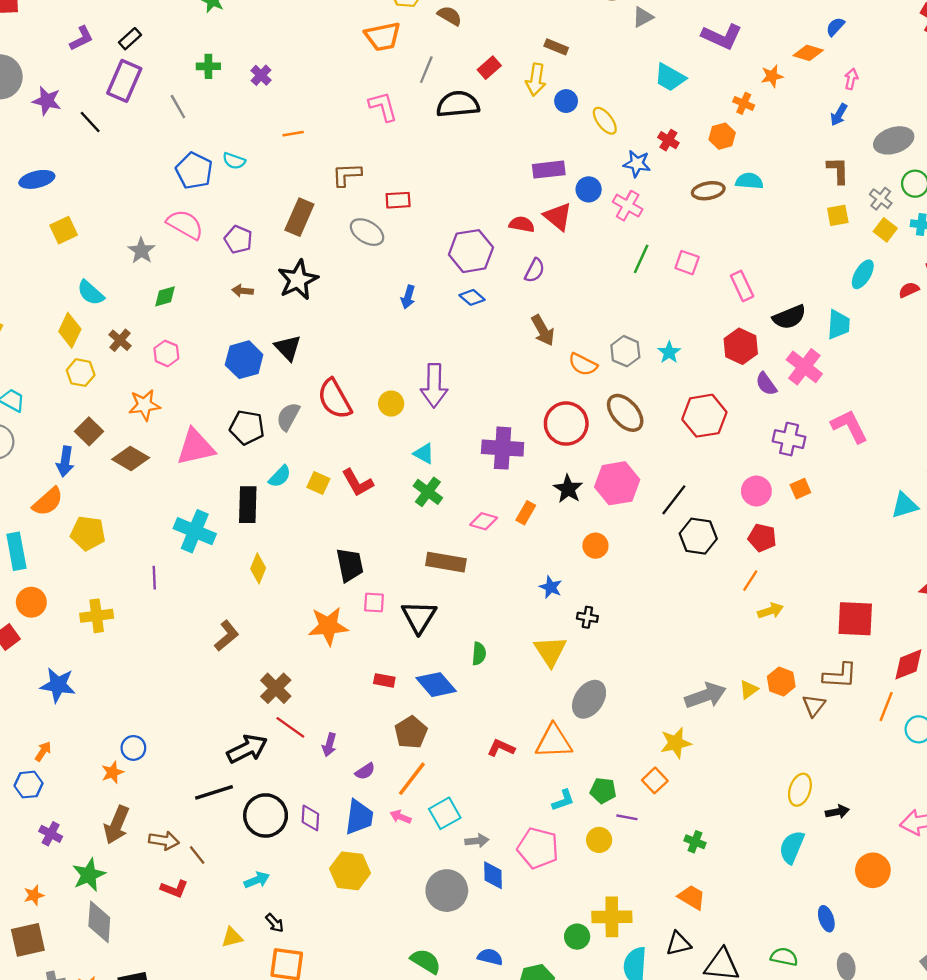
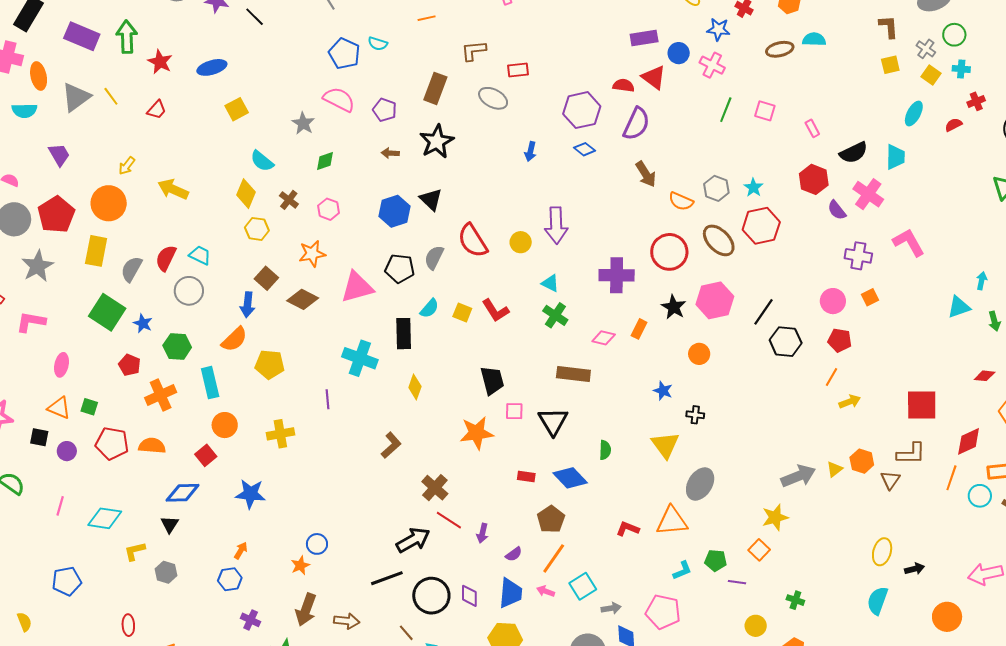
purple semicircle: (535, 270) -> (636, 124), size x1.6
pink rectangle: (742, 286) -> (812, 128), size x0.7
red hexagon: (704, 416) -> (761, 226), moved
yellow circle: (599, 840) -> (756, 626), moved
brown line: (197, 855) -> (406, 633), moved

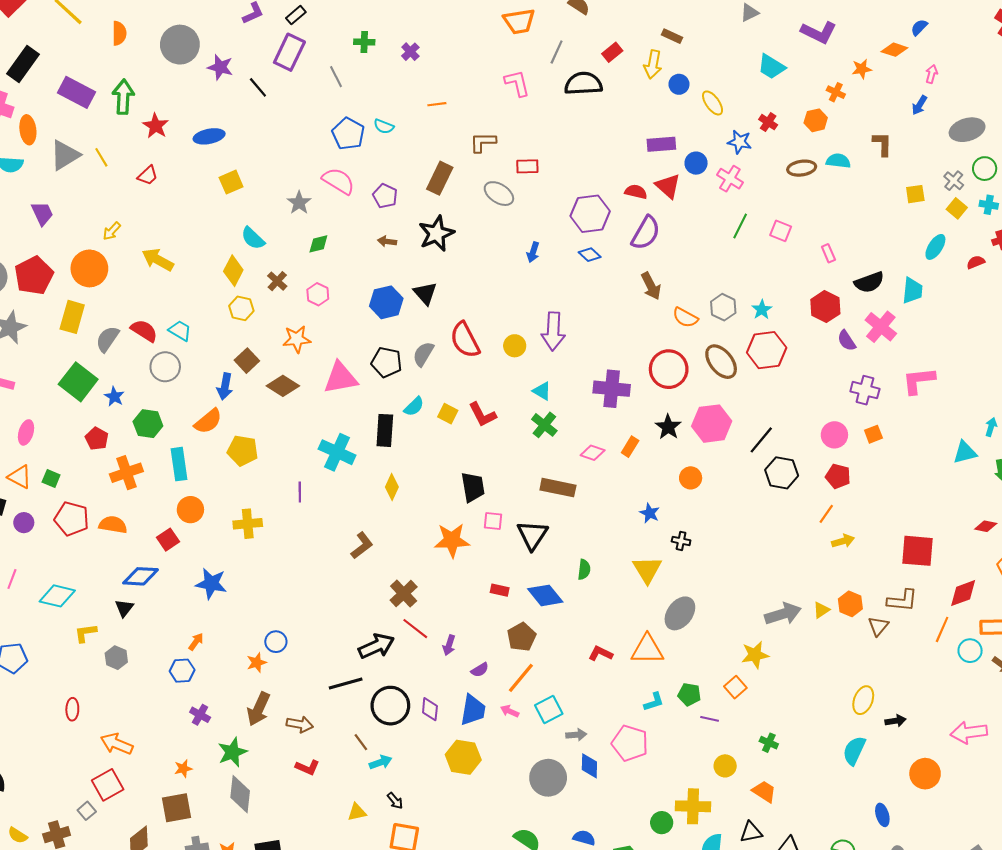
brown L-shape: (889, 27) -> (882, 144), moved
pink L-shape: (909, 242) -> (919, 381), turned -72
red semicircle: (166, 258) -> (144, 331), turned 92

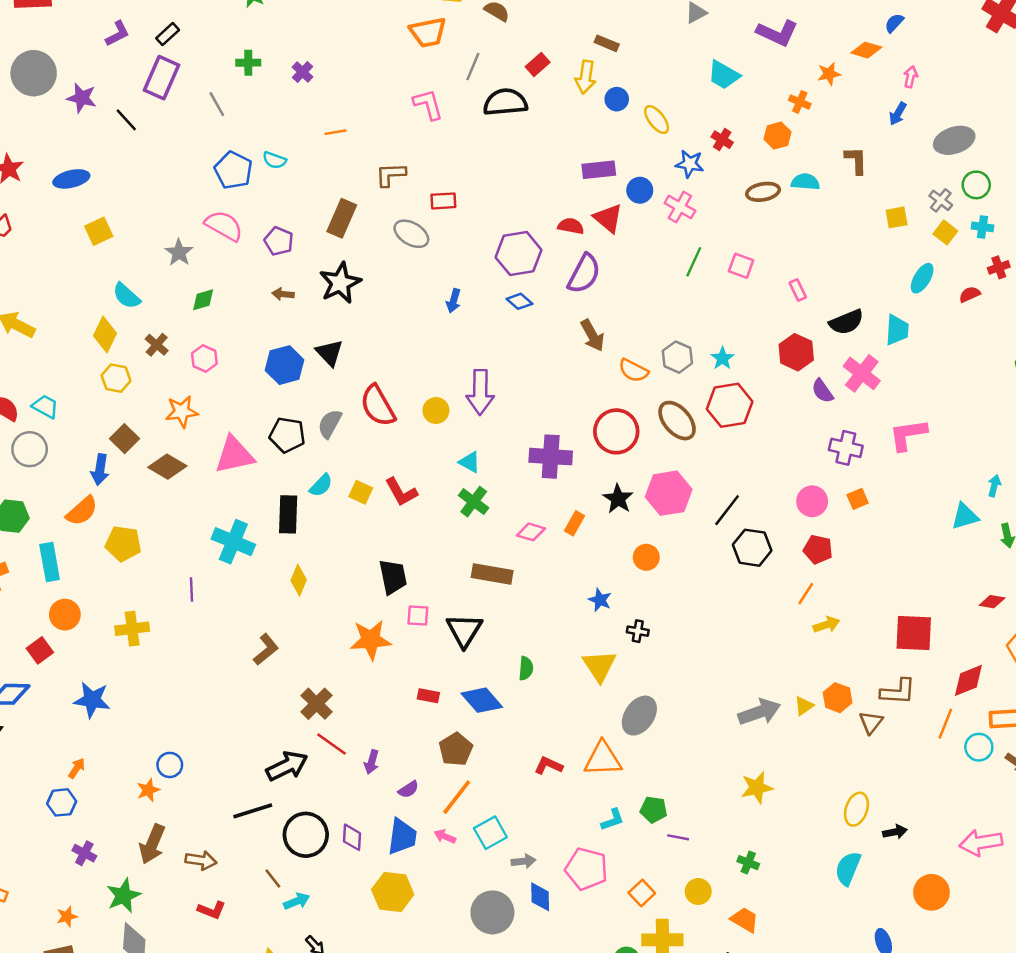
yellow star: (755, 655) -> (757, 788), moved
orange square: (735, 687) -> (642, 893), moved

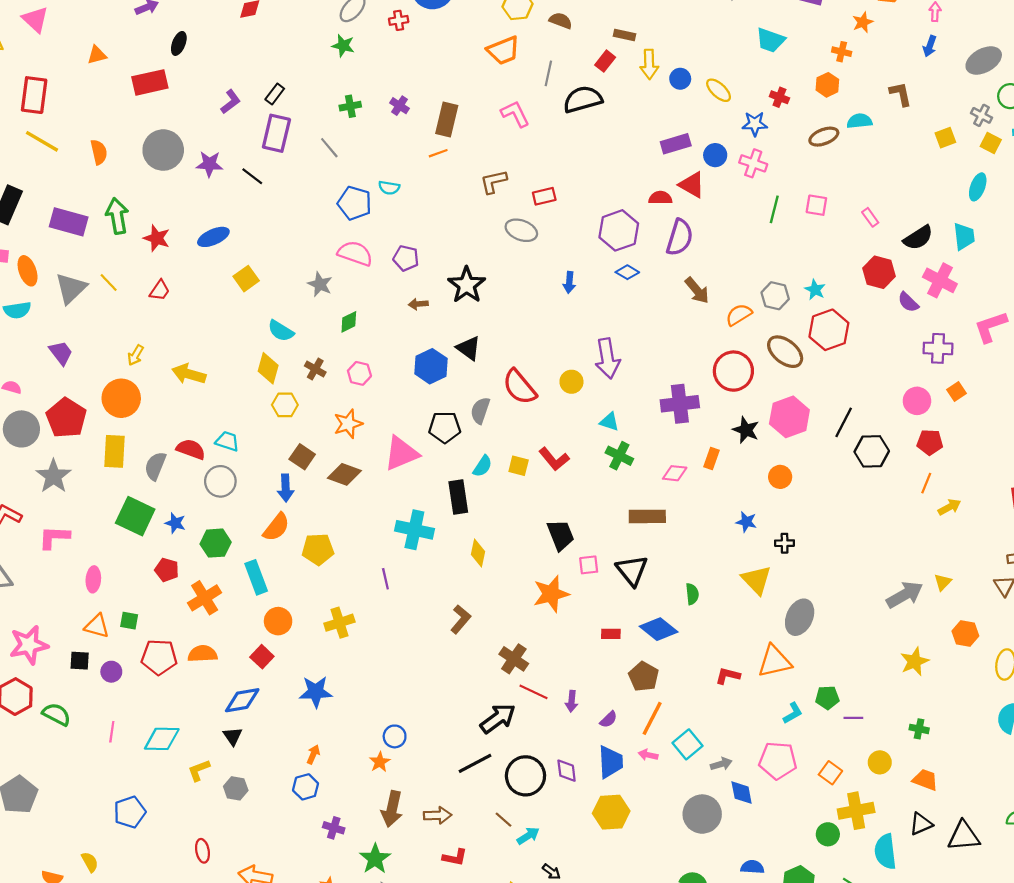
brown rectangle: (607, 43) -> (624, 35), moved
brown rectangle: (342, 218) -> (447, 120), moved
orange semicircle: (633, 371) -> (739, 315), turned 132
orange hexagon: (838, 698) -> (965, 633), moved

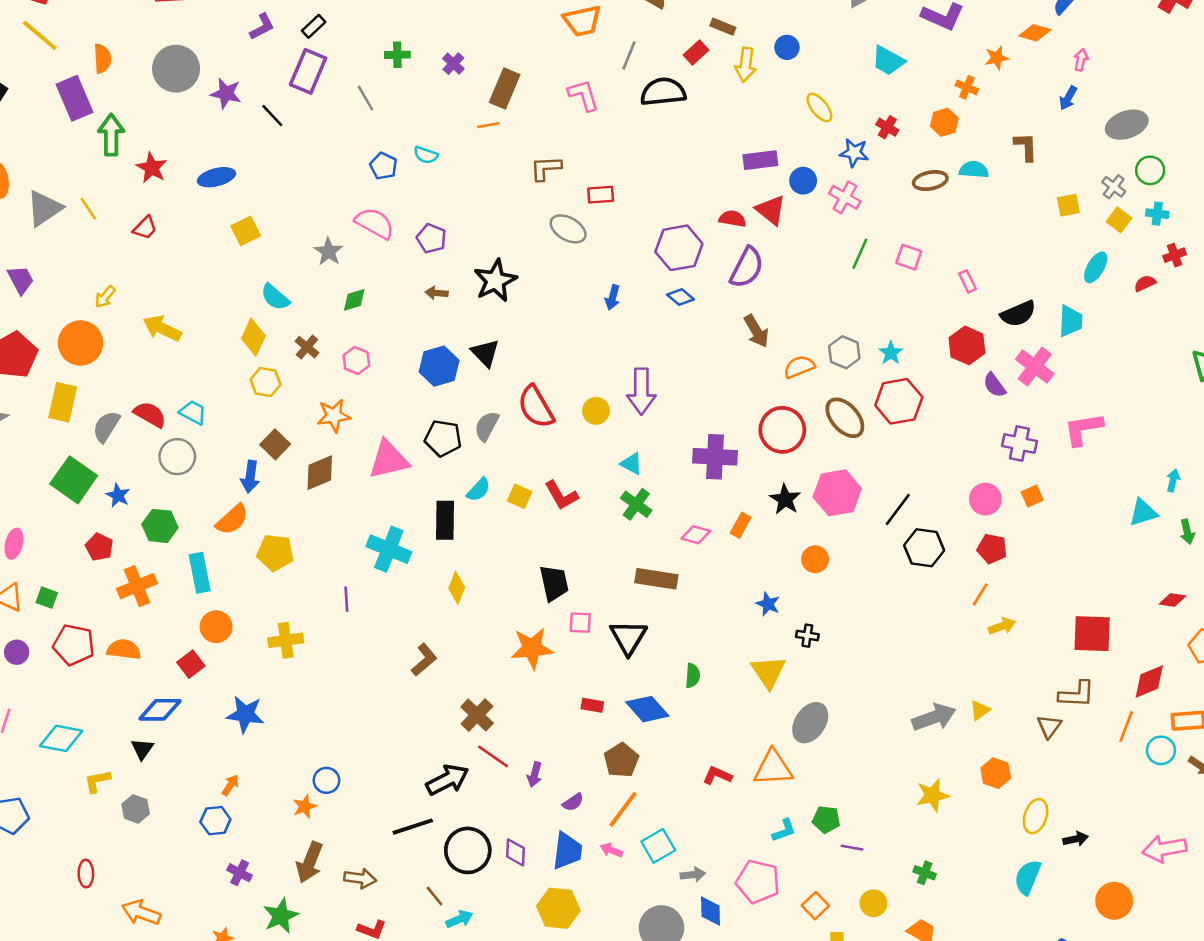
blue circle: (680, 79) -> (787, 47), moved
blue pentagon: (355, 203) -> (383, 166), size x0.7
purple rectangle: (69, 222) -> (75, 98), moved, turned 42
brown diamond: (344, 474) -> (320, 473), turned -52

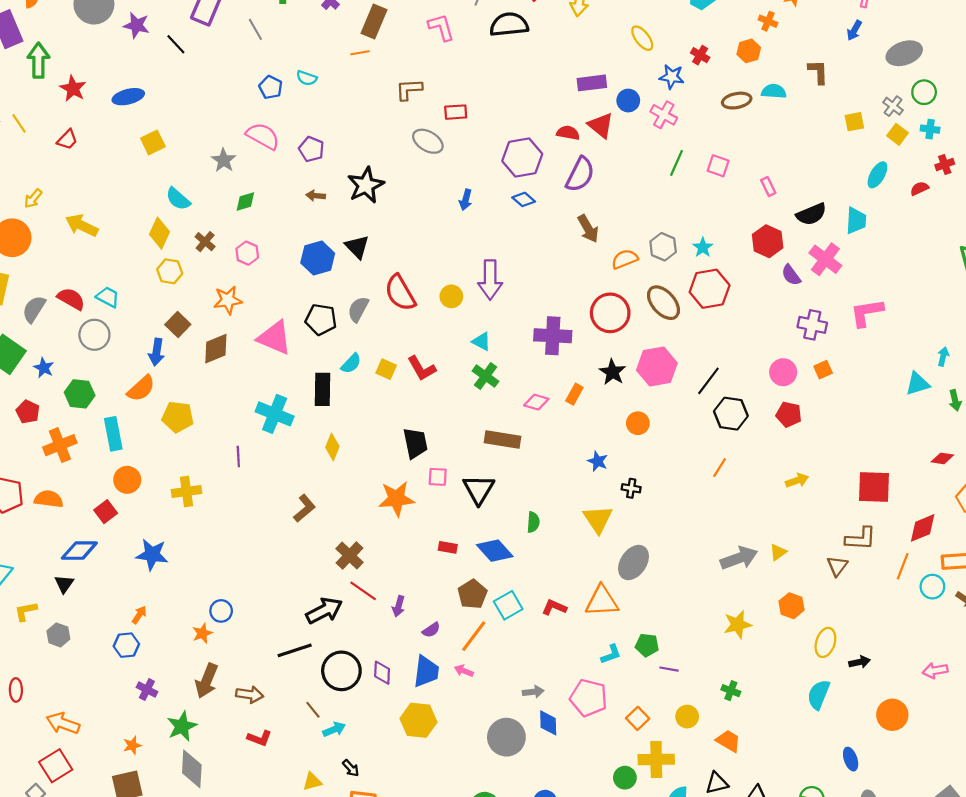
pink triangle: (389, 460) -> (275, 338), turned 36
orange line: (980, 594) -> (720, 468), moved
cyan square: (658, 846) -> (508, 605), moved
pink arrow: (1164, 849) -> (935, 671), size x0.7

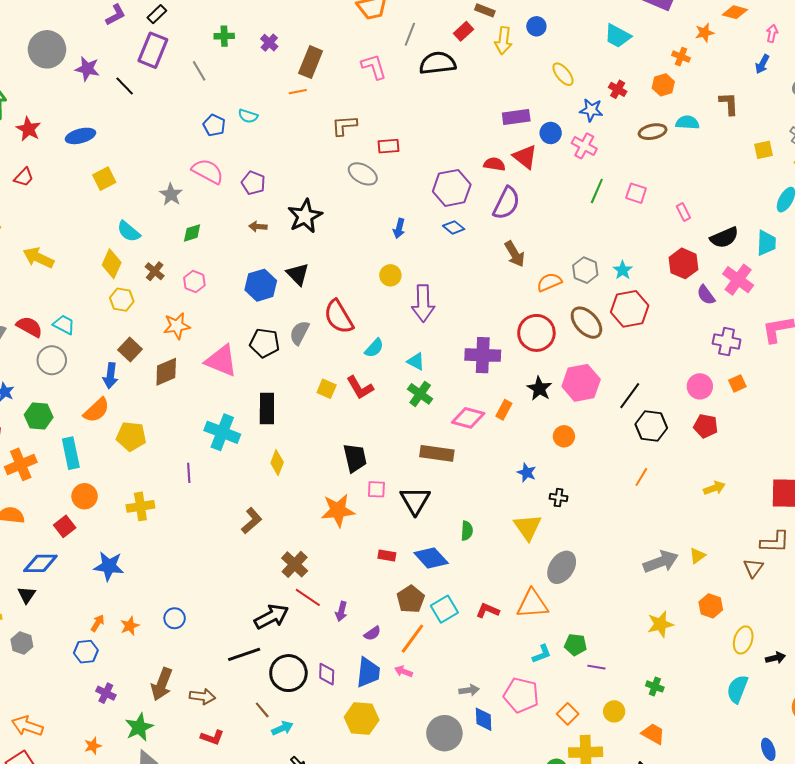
yellow circle: (451, 296) -> (390, 275), moved
cyan semicircle: (351, 363) -> (374, 348), moved
pink diamond: (536, 402) -> (468, 418), size x1.4
orange star: (202, 633) -> (130, 626), moved

